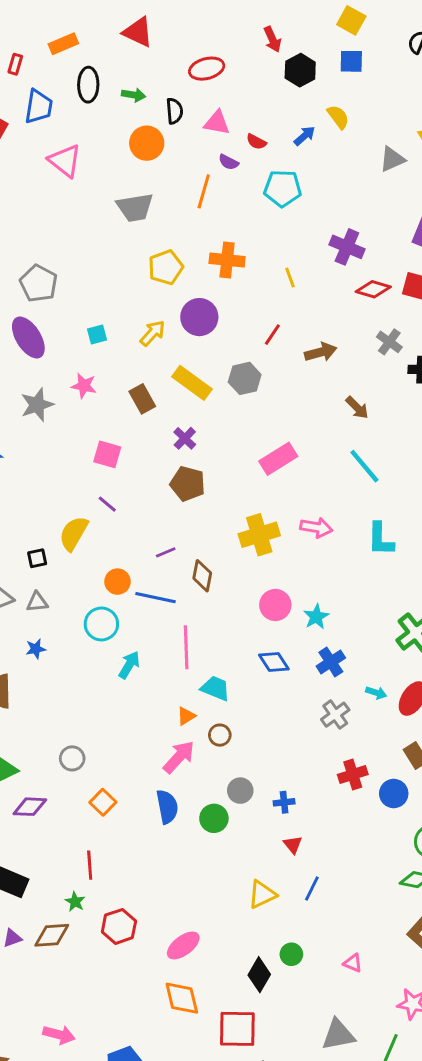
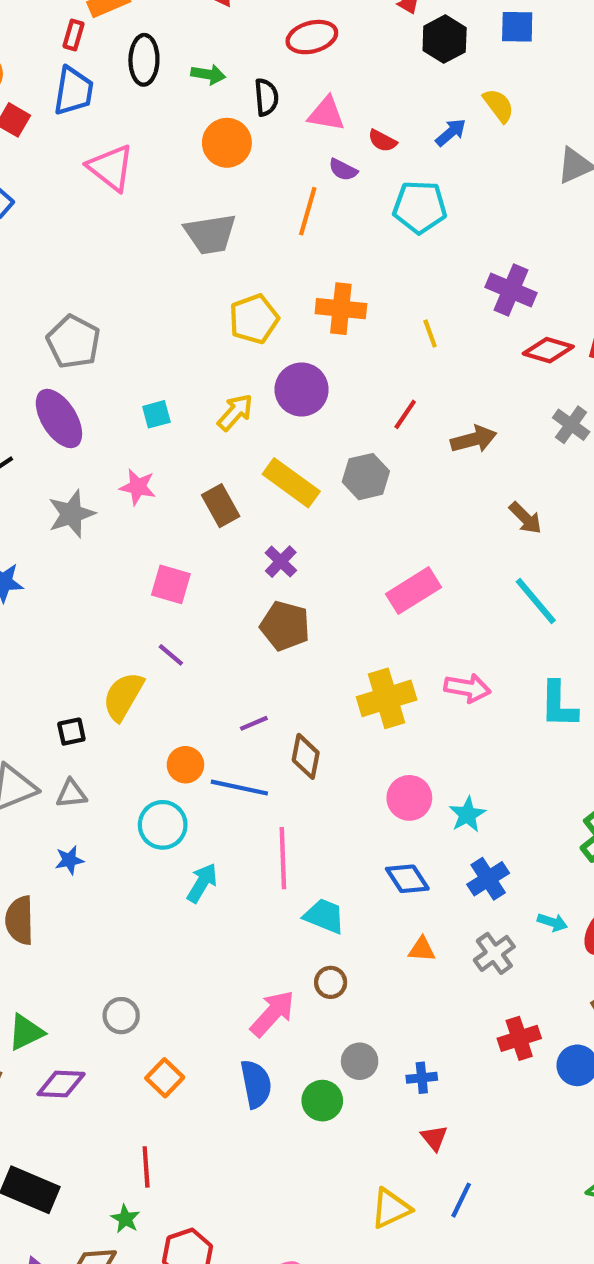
red rectangle: (15, 64) -> (73, 35), moved
orange triangle: (186, 716) -> (422, 949), moved, turned 36

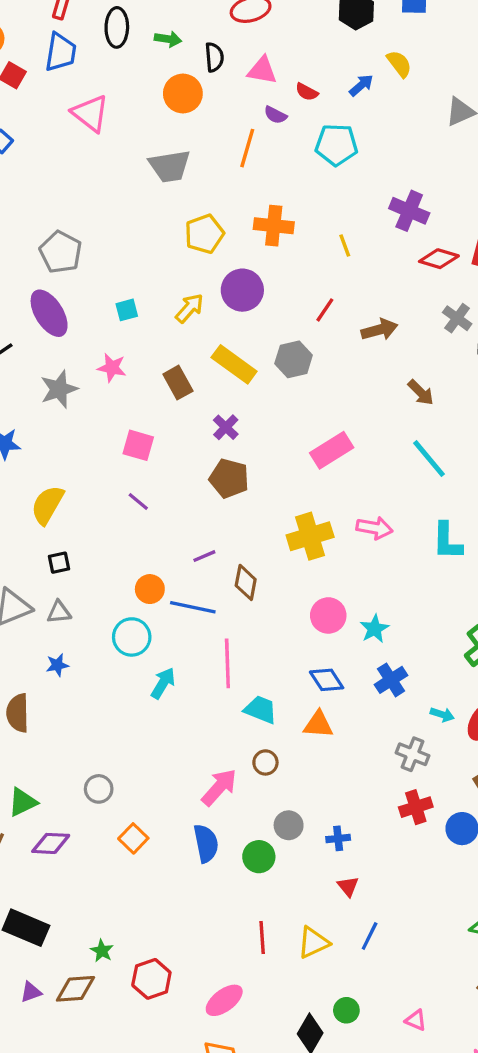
yellow semicircle: (123, 696) -> (47, 505), moved
orange triangle: (422, 949) -> (318, 725), moved, size x1.4
gray cross: (494, 953) -> (412, 754), moved, turned -32
red line: (146, 1167) -> (262, 938), moved

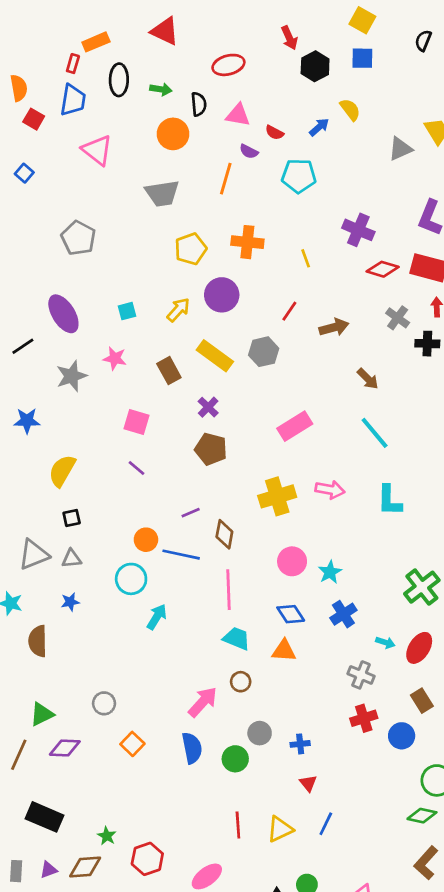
gray pentagon: (61, 252) -> (78, 238), moved
pink line: (227, 663) -> (228, 590), moved

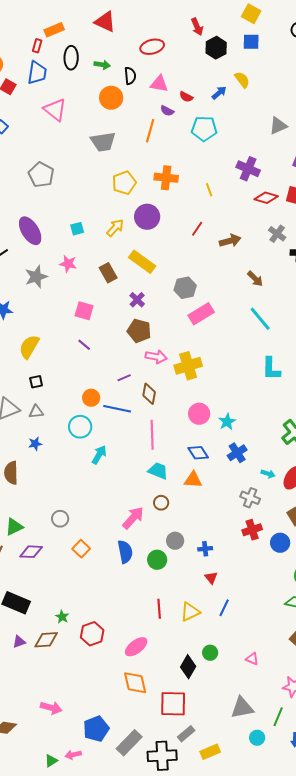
gray triangle: (400, 149) -> (278, 126), moved
gray hexagon: (264, 352) -> (185, 288), moved
pink arrow: (330, 490) -> (156, 357), moved

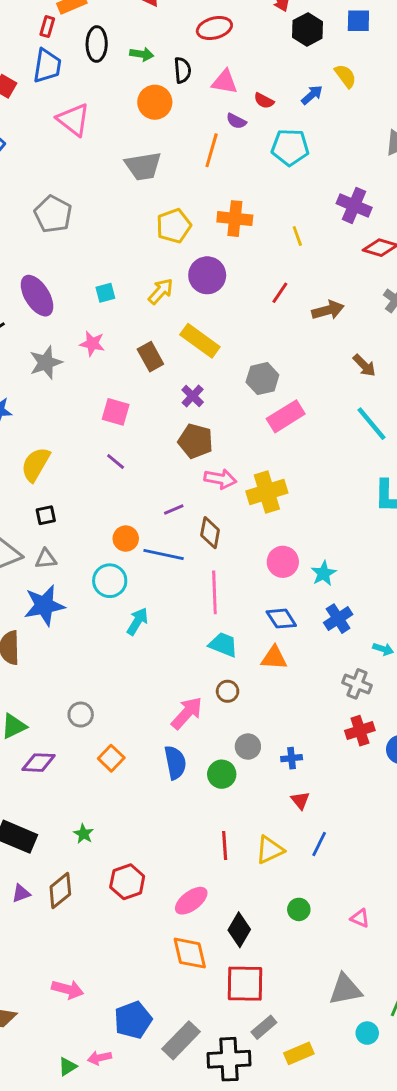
blue star: (35, 444) -> (44, 605), size x2.0
green star: (62, 617) -> (84, 834), moved
brown diamond: (46, 640) -> (60, 891), turned -35
black diamond: (188, 667) -> (239, 930), moved

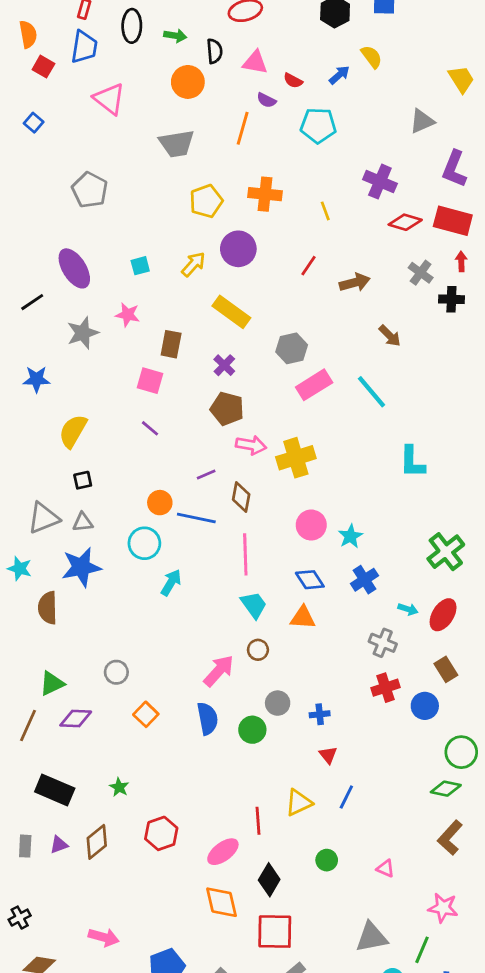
brown rectangle: (150, 357) -> (171, 344), moved, turned 40
cyan line: (372, 424) -> (372, 392), moved
cyan trapezoid: (223, 645) -> (254, 605), turned 32
red line: (225, 845) -> (258, 821), moved

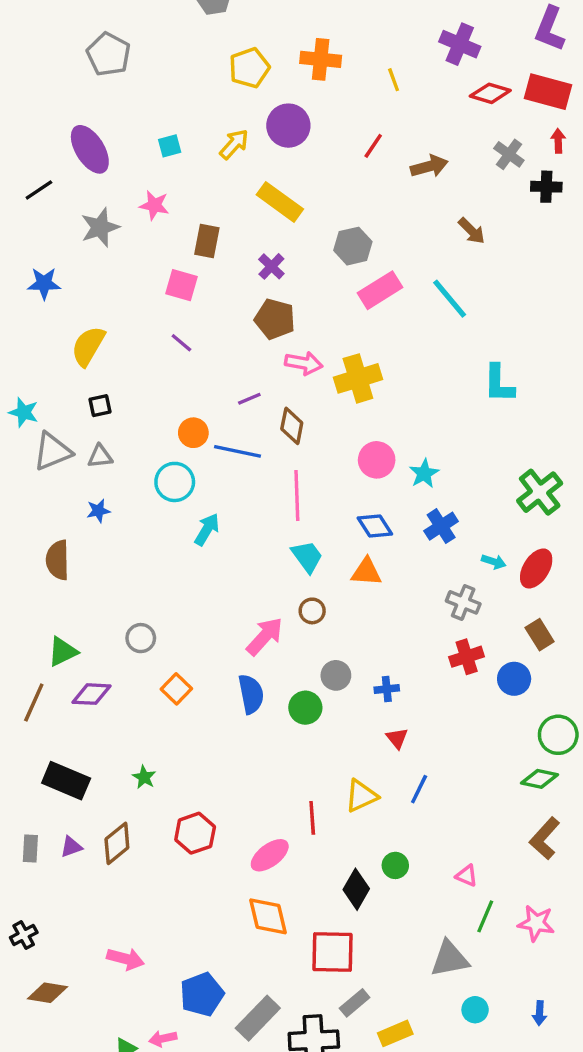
blue star: (81, 567) -> (98, 511), size x0.5
cyan star: (20, 568) -> (24, 412), moved
black diamond: (269, 880) -> (356, 889), moved
green line: (422, 950) -> (485, 916), moved

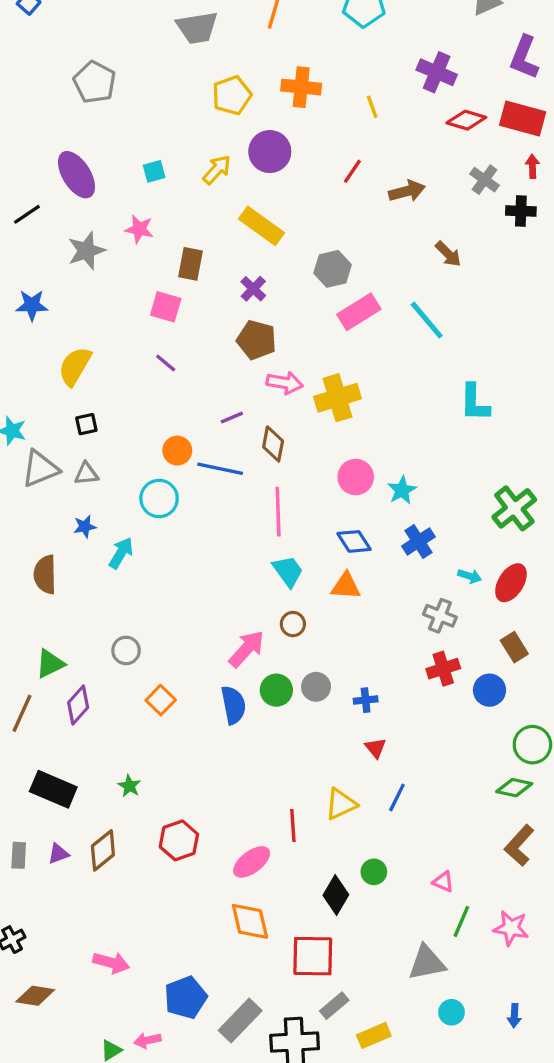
cyan arrow: (207, 529) -> (121, 553), moved
purple diamond: (92, 694) -> (78, 705), turned -51
green circle: (305, 708) -> (276, 690), moved

